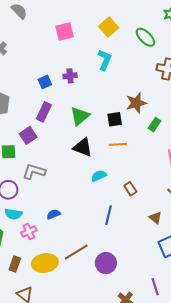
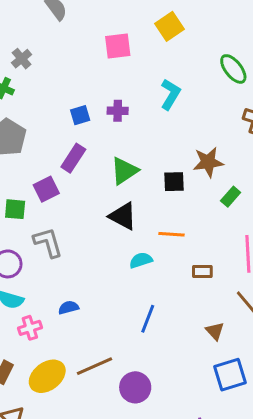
yellow square: (109, 27) -> (169, 26), moved
orange line: (118, 144) -> (172, 234), moved
gray L-shape: (34, 172) -> (48, 242), turned 50
brown rectangle: (130, 189) -> (202, 272), moved, turned -64
yellow ellipse: (45, 263) -> (47, 376), turned -35

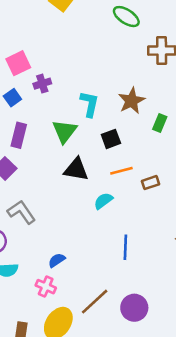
pink square: (118, 46) -> (18, 63), moved
cyan L-shape: (170, 94) -> (90, 104), moved
black square: (174, 182) -> (111, 139), moved
brown rectangle: (202, 272) -> (151, 183), moved
pink cross: (30, 328) -> (46, 287), moved, turned -30

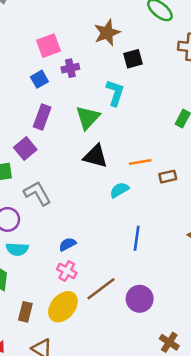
brown star: (132, 101) -> (107, 33), moved
black square: (111, 139) -> (133, 59), moved
pink cross: (46, 287) -> (67, 271), moved

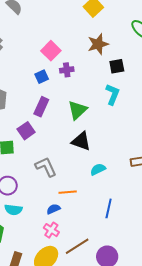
pink square: (48, 46) -> (51, 51), turned -30
cyan L-shape: (115, 93) -> (113, 94), moved
orange line: (140, 162) -> (68, 192), moved
gray L-shape: (37, 193) -> (46, 167), moved

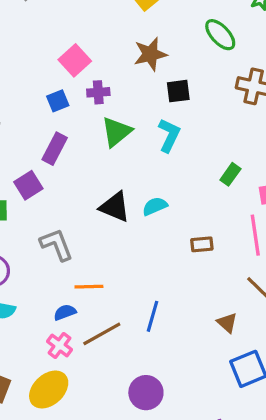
green triangle: (77, 110) -> (116, 132), moved
cyan semicircle: (98, 169) -> (155, 206), moved
brown line: (77, 246) -> (102, 334), moved

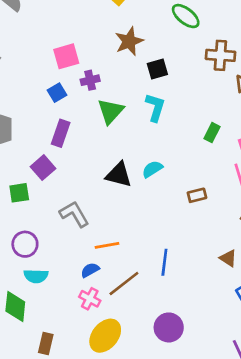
pink square: (75, 60) -> (66, 56), turned 35
yellow ellipse: (49, 390) -> (105, 336), moved

